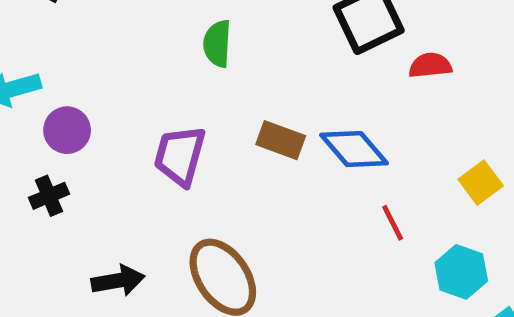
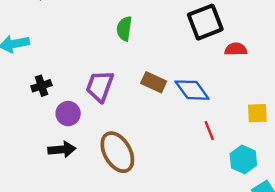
purple circle: (67, 130) -> (68, 114), moved
yellow square: (481, 183) -> (257, 113), turned 30
black cross: (49, 196) -> (41, 86), moved

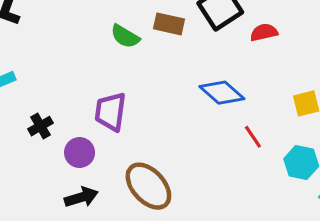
green semicircle: (124, 29) -> (125, 36), turned -55
brown rectangle: (154, 82) -> (169, 24), moved

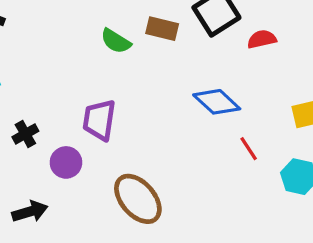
black arrow: (81, 197) -> (30, 212), moved

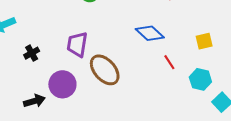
purple circle: (66, 162) -> (62, 84), moved, size x1.4
brown ellipse: (138, 199) -> (105, 70), moved

